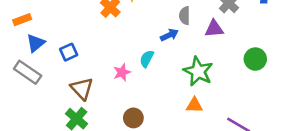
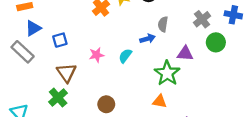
purple triangle: (214, 29) -> (185, 53), moved
green circle: (255, 59) -> (216, 42), moved
pink star: (122, 72) -> (97, 55), moved

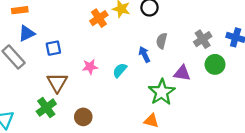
blue arrow: (147, 39) -> (144, 54), turned -104
brown circle: (106, 104) -> (83, 117), moved

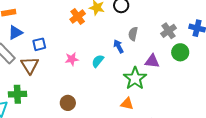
brown triangle: (57, 83) -> (30, 65), moved
green cross: (46, 108) -> (17, 94), moved, turned 36

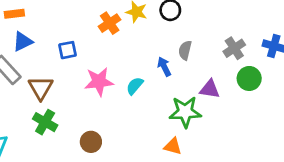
blue square: (39, 44) -> (68, 50), moved
pink star: (72, 59) -> (99, 82), size x1.5
green star: (135, 78) -> (185, 112), turned 30
green cross: (17, 94) -> (45, 122), moved, turned 30

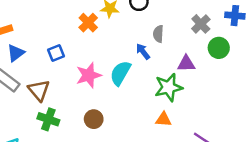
cyan semicircle: (135, 86) -> (120, 73), size x1.5
brown circle: (91, 142) -> (94, 119), moved

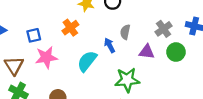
orange cross: (88, 23) -> (70, 28), moved
purple triangle: (186, 64) -> (147, 52), moved
pink star: (89, 75) -> (46, 57), moved

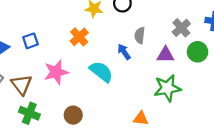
blue square: (34, 35) -> (30, 41), moved
cyan semicircle: (87, 61) -> (101, 72), turned 95
green star: (127, 80) -> (167, 88), moved

